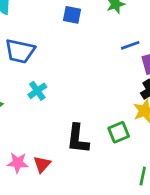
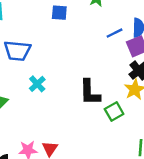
black L-shape: (78, 139) -> (90, 92), moved

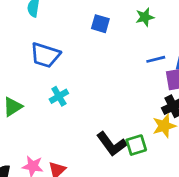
black L-shape: (90, 92) -> (112, 144), moved, turned -48

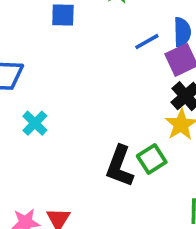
black L-shape: (112, 144) -> (120, 166), turned 72

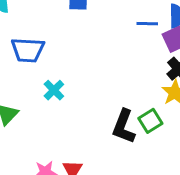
blue line: (147, 42) -> (147, 24), turned 30

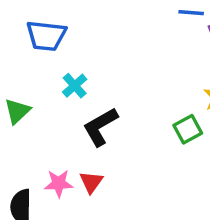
black L-shape: (124, 127) -> (100, 127), moved, turned 36

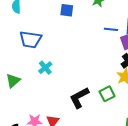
black L-shape: (100, 127) -> (79, 98), moved

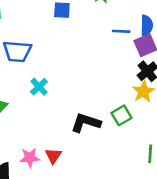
black L-shape: (79, 98) -> (86, 123), turned 50

